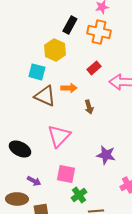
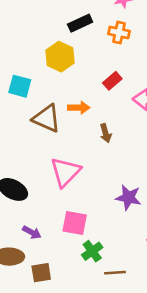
black rectangle: (70, 25) -> (80, 23), turned 36
orange cross: (99, 32) -> (119, 32), size x0.7
cyan square: (37, 72) -> (20, 86), moved

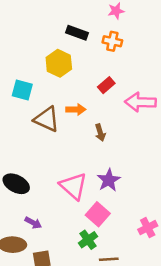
black rectangle: (80, 23) -> (77, 33), turned 45
pink triangle: (65, 172) -> (73, 186), moved, turned -32
purple star: (128, 198) -> (109, 180), moved, turned 30
pink square: (75, 223) -> (98, 214), moved, turned 30

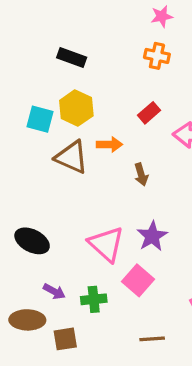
black rectangle: (77, 33) -> (72, 57), moved
yellow hexagon: (59, 63) -> (76, 108), moved
green cross: (88, 240) -> (94, 299), moved, turned 30

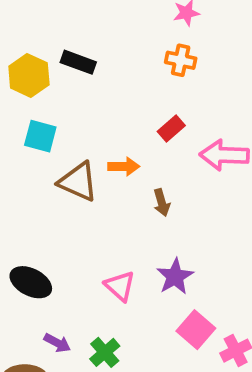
yellow hexagon: (76, 108) -> (29, 75), moved
pink triangle: (106, 244) -> (120, 286), size x0.7
pink square: (138, 280) -> (196, 330), moved
green cross: (94, 299) -> (105, 352), turned -35

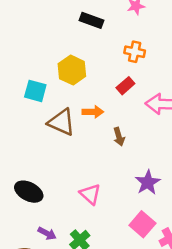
orange cross: (181, 60) -> (135, 52), moved
black rectangle: (78, 62) -> (91, 20), moved
yellow hexagon: (29, 75) -> (72, 70), moved
purple star: (175, 277) -> (148, 182), moved

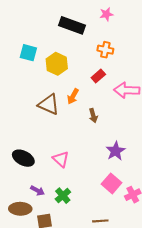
black rectangle: (91, 20) -> (72, 25), size x1.4
cyan square: (35, 91) -> (28, 53), moved
orange arrow: (93, 112) -> (73, 96), turned 119
pink triangle: (90, 194) -> (61, 159), moved

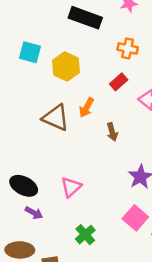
pink triangle: (61, 159) -> (71, 187), turned 36
purple arrow: (37, 191) -> (34, 213), moved
green cross: (63, 196) -> (85, 235), moved

